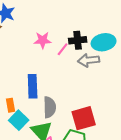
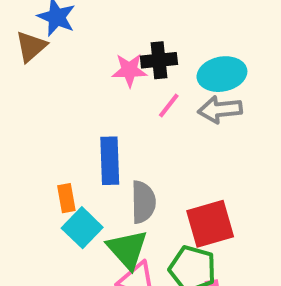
black cross: (78, 40) -> (159, 60), moved
cyan ellipse: (104, 42) -> (222, 74), moved
pink line: (63, 49) -> (169, 106), moved

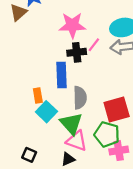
black cross: (159, 60) -> (77, 52), moved
pink star: (129, 70) -> (72, 25), size x1.4

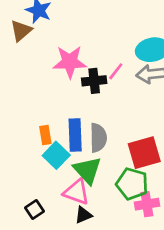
pink star: (72, 25) -> (70, 62), moved
blue rectangle: (62, 75) -> (75, 135), moved
pink triangle: (77, 141) -> (77, 192), moved
black square: (29, 155) -> (35, 210), turned 32

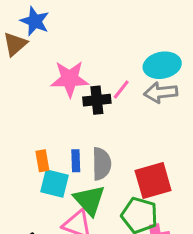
blue rectangle: (75, 135) -> (76, 161), size x0.6
cyan square: (56, 155) -> (54, 183), turned -30

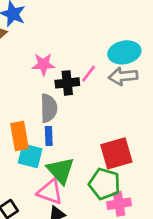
pink star: (70, 79) -> (43, 64), size x0.7
orange rectangle: (42, 161) -> (19, 136), size x1.5
gray semicircle: (102, 164) -> (49, 108), moved

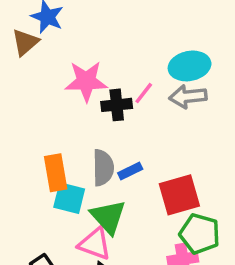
pink star: (43, 64) -> (86, 81), size x1.4
gray semicircle: (49, 108) -> (103, 168), moved
blue rectangle: (49, 136) -> (130, 171), moved, turned 66
green pentagon: (104, 184) -> (200, 234), moved

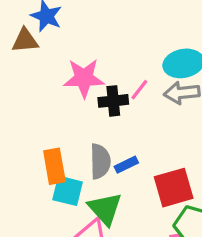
brown triangle: (25, 42) -> (25, 41), turned 36

